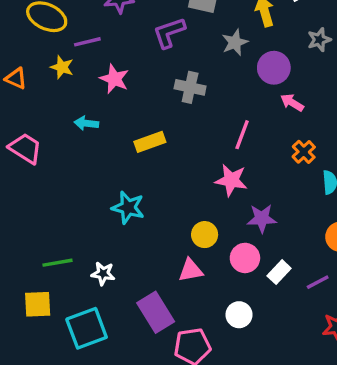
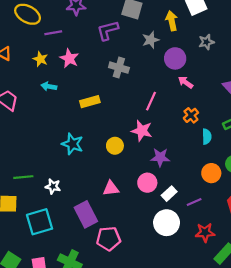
yellow star: (62, 67) -> (40, 59), moved
yellow circle: (205, 235) -> (115, 146), moved
white circle: (239, 315) -> (167, 223), moved, size x1.5

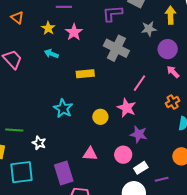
gray cross: (119, 68) -> (116, 48), size x1.4

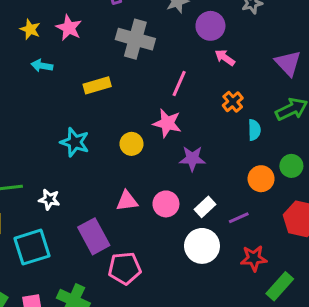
pink circle: (123, 155) -> (166, 204), moved

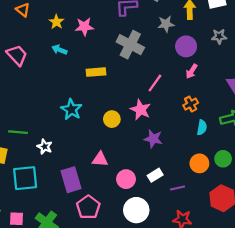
pink star: (69, 28) -> (84, 27), turned 30
pink arrow: (225, 58) -> (192, 71), turned -104
pink circle: (166, 204) -> (126, 179), moved
white circle: (202, 246) -> (136, 210), moved
pink pentagon: (125, 268) -> (88, 207), turned 30

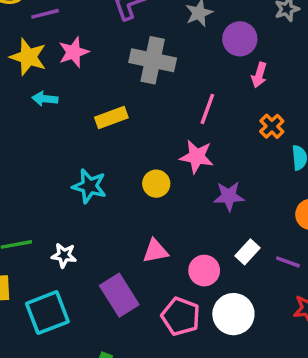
yellow star: (56, 22) -> (28, 57), size x1.5
purple line: (178, 188) -> (288, 262), turned 48
pink pentagon: (88, 207) -> (181, 316), moved

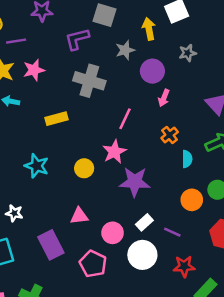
pink star: (197, 157) -> (114, 152), turned 30
purple star: (229, 196) -> (135, 182), size x1.4
white circle: (233, 314) -> (142, 255), moved

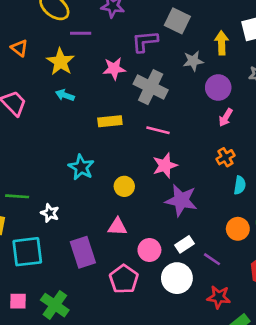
pink star: (34, 70) -> (114, 69), moved
pink line: (125, 119) -> (158, 130), moved, turned 70
yellow circle: (84, 168) -> (124, 186), moved

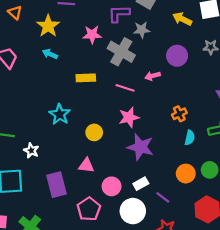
yellow arrow: (222, 43) -> (182, 19), turned -66
gray star: (193, 61) -> (142, 30), moved
pink arrow: (226, 117) -> (153, 76), moved, turned 40

